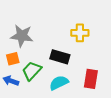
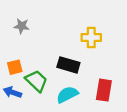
gray star: (22, 36) -> (22, 26), moved, size x0.6
green trapezoid: (32, 71) -> (36, 81), turned 90

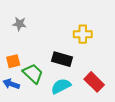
red rectangle: (104, 90) -> (94, 82), turned -54

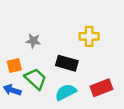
gray star: (19, 24) -> (33, 41), moved
red rectangle: (94, 82) -> (101, 88), turned -66

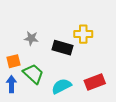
black rectangle: (67, 63) -> (62, 48), moved
blue arrow: (12, 90) -> (11, 84), turned 70

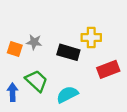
orange square: (14, 61) -> (15, 49), moved, turned 32
red rectangle: (95, 82) -> (108, 69), moved

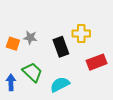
black rectangle: (68, 52) -> (61, 47), turned 54

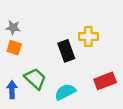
gray star: (30, 38) -> (13, 28), moved
red rectangle: (97, 62) -> (105, 81), moved

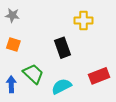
gray star: (13, 28) -> (12, 15), moved
yellow cross: (88, 37) -> (83, 20), moved

